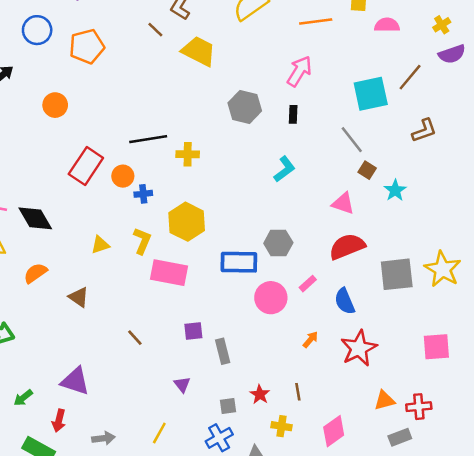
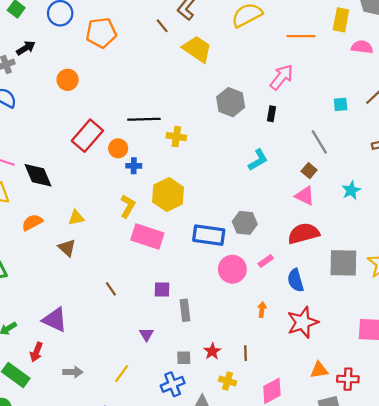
cyan square: (371, 94) -> (341, 104), size x0.5
brown square: (367, 170) -> (309, 171), moved
yellow triangle: (100, 245) -> (76, 218), moved
orange arrow: (310, 340) -> (262, 310), turned -40

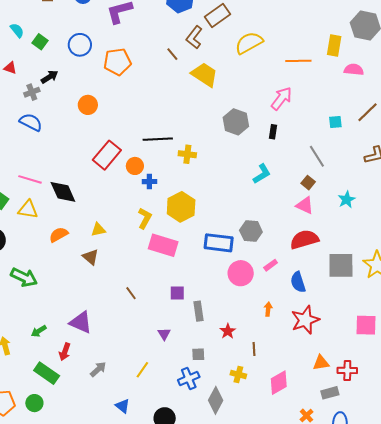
red star: (212, 351) -> (228, 331), moved
gray arrow: (73, 372) -> (98, 369), turned -42

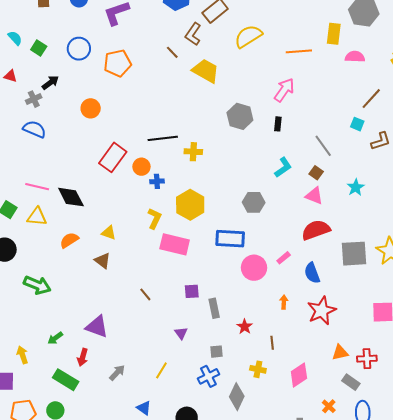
cyan square: (335, 122) -> (357, 124), moved, turned 32
cyan L-shape: (262, 174) -> (283, 167), moved
yellow triangle: (98, 230) -> (109, 233), turned 35
gray hexagon: (251, 231) -> (254, 202), moved
gray rectangle: (330, 393) -> (351, 382), turned 54

